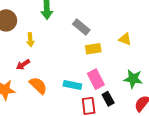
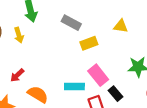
yellow arrow: (30, 40) -> (19, 35), moved

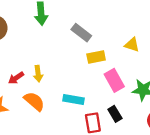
yellow arrow: (19, 35) -> (38, 74), moved
pink rectangle: (98, 75) -> (114, 80), moved

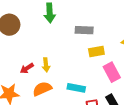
gray rectangle: (81, 33) -> (84, 30), turned -36
orange semicircle: (34, 101) -> (42, 89), turned -66

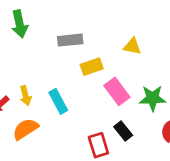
cyan rectangle: (76, 88) -> (58, 101), moved, turned 60

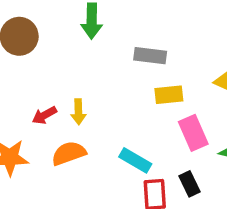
cyan rectangle: (58, 101) -> (135, 160), moved, turned -45

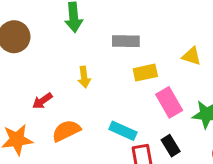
yellow arrow: (78, 112) -> (84, 77), moved

